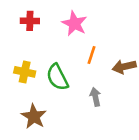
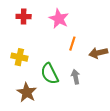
green semicircle: (57, 77) -> (50, 74), moved

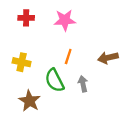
pink star: (59, 19) -> (65, 20), turned -30
orange line: (72, 44) -> (68, 57), moved

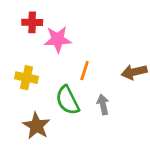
pink star: (65, 20) -> (58, 39), moved

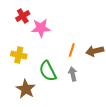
red cross: (32, 22) -> (23, 16), turned -32
orange line: (85, 71) -> (72, 50), moved

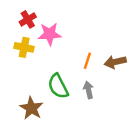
yellow cross: (19, 55) -> (24, 47), moved

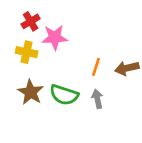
green semicircle: (58, 86) -> (64, 95), turned -45
brown star: (31, 108) -> (31, 92), moved

